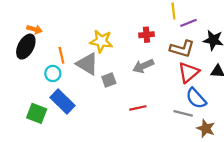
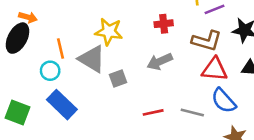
red triangle: (189, 72) -> (214, 69), turned 45
green square: (37, 113) -> (18, 112), moved
gray line: (183, 113) -> (192, 112), moved

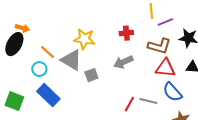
orange line: (61, 49) -> (47, 52), turned -35
red line: (153, 112) -> (129, 104), moved, turned -49

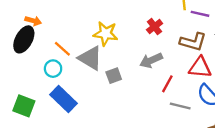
purple line: (165, 22) -> (200, 14), turned 35
red cross: (126, 33) -> (155, 27), turned -32
red line: (129, 104) -> (167, 84), moved

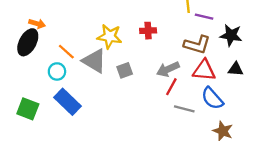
red cross: (155, 27) -> (148, 31), moved, turned 35
gray arrow: (151, 60) -> (168, 69), moved
gray square: (114, 76) -> (125, 70), moved

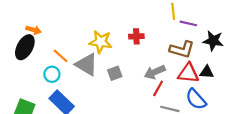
black triangle: (236, 69) -> (207, 72), moved

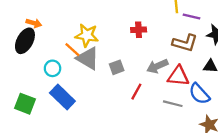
yellow star: (101, 42) -> (87, 35), moved
orange line: (61, 56) -> (72, 50), moved
red triangle: (188, 73) -> (178, 76), moved
red line: (158, 88) -> (136, 92), moved

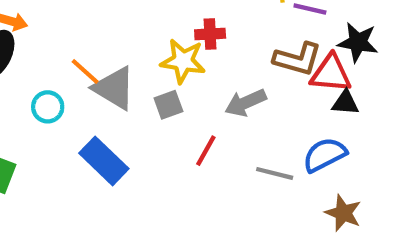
yellow star: (87, 35) -> (183, 61), moved
red triangle: (178, 76) -> (331, 74), moved
blue semicircle: (199, 94) -> (325, 155), turned 105
blue rectangle: (62, 97) -> (104, 161), moved

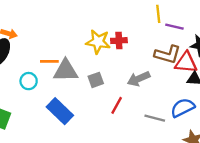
yellow star: (183, 61) -> (98, 42), moved
orange line: (85, 71) -> (49, 61), turned -42
gray triangle: (114, 88) -> (66, 71), turned -32

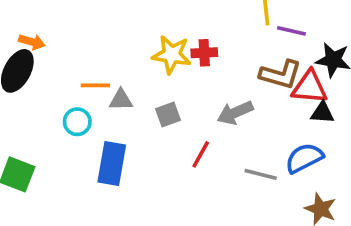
gray triangle: (66, 71) -> (121, 100), size x0.6
cyan circle: (29, 81) -> (77, 122), moved
blue rectangle: (60, 111) -> (112, 163), turned 56

